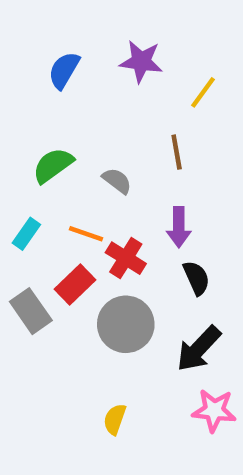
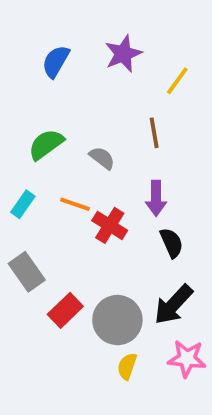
purple star: (141, 61) -> (123, 54), turned -30
red rectangle: (75, 285) -> (65, 310), moved
gray circle: (126, 324) -> (117, 320), moved
yellow semicircle: (115, 419) -> (127, 366), moved

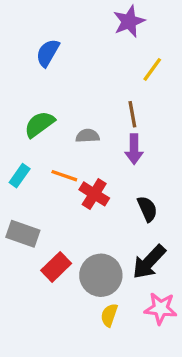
purple star: (123, 54) -> (129, 21), moved
gray semicircle: (102, 158) -> (88, 136), turned -40
purple arrow: (156, 198) -> (134, 149), moved
gray rectangle: (27, 272) -> (23, 234), turned -36

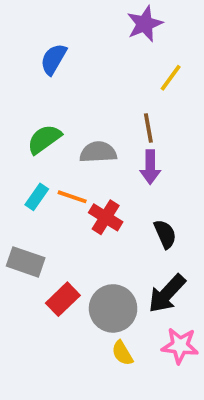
gray semicircle: (88, 136) -> (98, 152), size x1.4
cyan rectangle: (20, 176) -> (37, 197), moved
yellow semicircle: (109, 315) -> (122, 353), turned -50

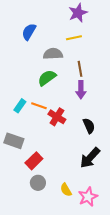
yellow line: (171, 78) -> (74, 38), moved, turned 42
green semicircle: (44, 139) -> (47, 78), moved
gray semicircle: (98, 152) -> (53, 54), moved
gray circle: (113, 308) -> (38, 183), moved, size x0.6
pink star: (180, 346) -> (88, 197), moved, turned -30

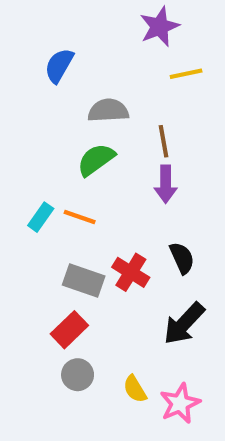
yellow line: (74, 38) -> (186, 74), moved
red cross: (57, 117) -> (131, 272), moved
gray rectangle: (14, 141) -> (84, 280), moved

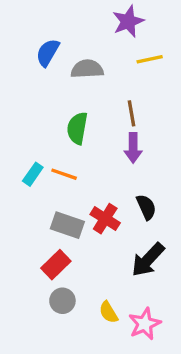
gray semicircle: (108, 111) -> (87, 69), moved
green semicircle: (96, 160) -> (77, 128), turned -44

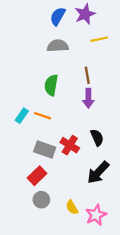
blue semicircle: (48, 53) -> (58, 16), moved

